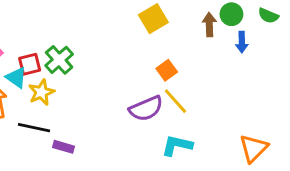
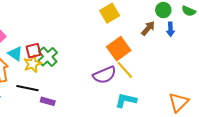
brown arrow: (209, 25) -> (148, 28), moved, turned 42
green cross: (59, 60) -> (48, 57), moved
red square: (30, 64) -> (34, 51), moved
orange square: (167, 70) -> (119, 49), size x1.6

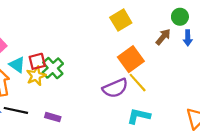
black line: (27, 88) -> (16, 110), moved

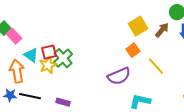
yellow square: (121, 20) -> (138, 26), moved
orange square: (131, 59) -> (133, 50), size x0.6
yellow line: (138, 83) -> (156, 66), moved

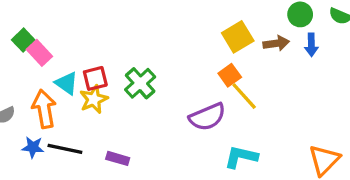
brown arrow: (162, 30) -> (276, 43), turned 42
green cross: (63, 58) -> (140, 83), moved
yellow line: (156, 66) -> (244, 96), moved

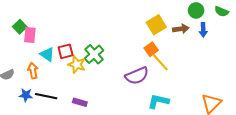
pink rectangle: (39, 53) -> (30, 35), turned 49
yellow star: (94, 99) -> (77, 65), moved, turned -30
orange arrow: (44, 109) -> (33, 71), size x0.7

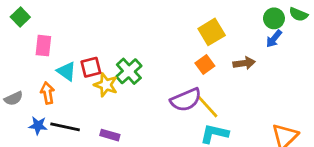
green circle: (196, 10) -> (274, 18), moved
green square: (20, 27) -> (20, 17), moved
brown arrow: (181, 29) -> (244, 63), moved
blue arrow: (203, 30) -> (274, 39), turned 40
yellow line: (160, 62) -> (208, 107), moved

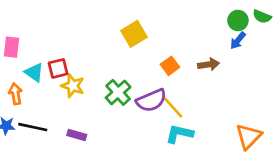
yellow square: (212, 32) -> (134, 34), moved
green cross: (129, 71) -> (118, 92), moved

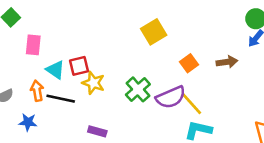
black line: (33, 127) -> (61, 99), moved

